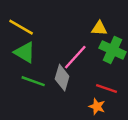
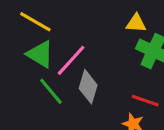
pink line: (75, 57) -> (71, 60), moved
green line: (33, 81) -> (51, 91), turned 30

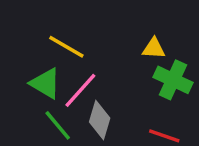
yellow line: (35, 22) -> (66, 47), moved

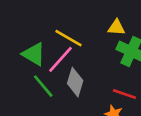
yellow line: (66, 47) -> (69, 38), moved

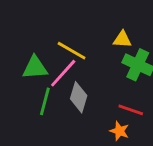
green triangle: (34, 54) -> (35, 68), turned -35
green line: (43, 86) -> (45, 101), turned 55

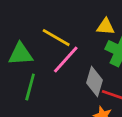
pink line: (63, 73) -> (66, 60), moved
gray diamond: (79, 97) -> (95, 81), moved

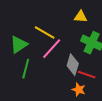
yellow triangle: (106, 27) -> (81, 17), moved
green triangle: (21, 54) -> (19, 45), turned -30

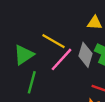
gray diamond: (73, 65) -> (85, 55), moved

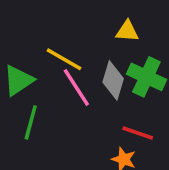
pink line: (61, 59) -> (76, 87), turned -75

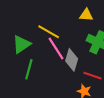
gray diamond: (113, 80) -> (72, 60), moved

